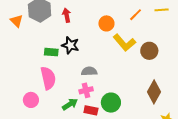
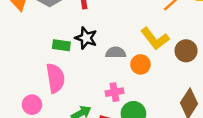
orange circle: (106, 23) -> (140, 64), moved
gray semicircle: (89, 71) -> (116, 53), moved
pink cross: (86, 90) -> (114, 92), moved

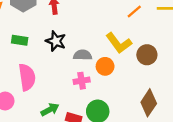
green rectangle: (61, 45) -> (20, 40), moved
pink cross: (114, 92) -> (82, 81), moved

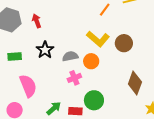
black star: (56, 41) -> (45, 50), turned 30

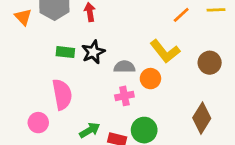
brown circle: (124, 43) -> (210, 63), moved
green rectangle: (15, 56) -> (65, 52), moved

